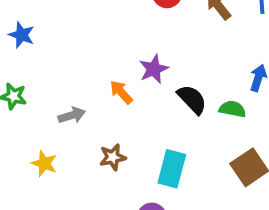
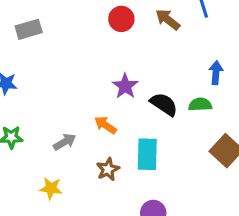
orange arrow: (121, 92) -> (105, 125), moved
cyan rectangle: (172, 169) -> (147, 154), moved

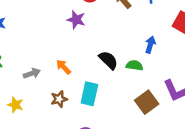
purple star: (125, 86) -> (76, 20), moved, turned -30

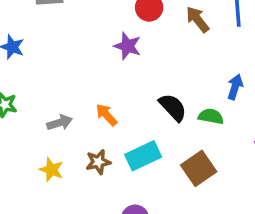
cyan rectangle: (89, 94) -> (143, 156), turned 50
brown square: (147, 102) -> (199, 168), moved
yellow star: (15, 105) -> (51, 170), moved

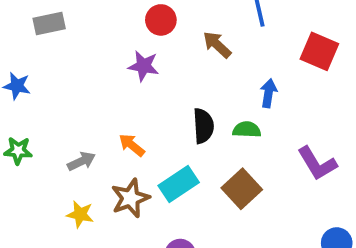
brown arrow: (198, 19) -> (217, 45), moved
black semicircle: (173, 107) -> (203, 126), turned 48
brown star: (98, 162) -> (130, 198), size x1.4

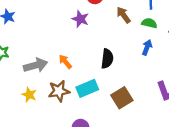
green semicircle: (247, 130) -> (149, 23), moved
gray arrow: (81, 161) -> (36, 65), size x1.5

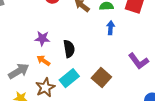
purple star: (80, 19) -> (42, 38), moved
black semicircle: (107, 59) -> (69, 49), moved

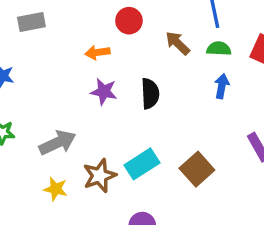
black semicircle: (69, 49) -> (150, 94), moved
orange arrow: (43, 61) -> (97, 52), moved, turned -48

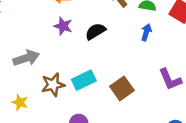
black semicircle: (150, 94) -> (95, 31), turned -125
yellow star: (56, 189) -> (20, 102), moved

